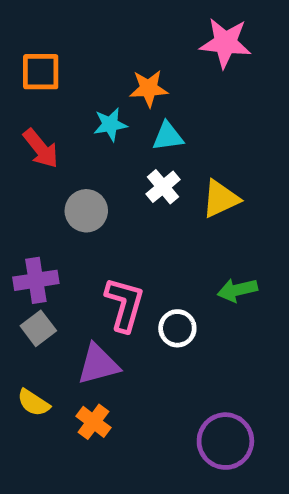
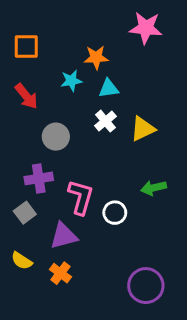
purple cross: (36, 280) -> (39, 178), moved

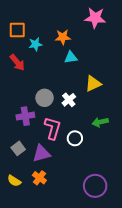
cyan star: (71, 81) -> (35, 44), moved
white cross: (105, 121) -> (69, 100), moved
gray circle: (56, 137) -> (45, 98), moved
gray square: (25, 213) -> (18, 148), moved
yellow semicircle: (22, 261) -> (14, 181), moved

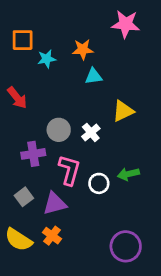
red arrow: (17, 62) -> (17, 98), moved
green arrow: (100, 122) -> (128, 174), moved
yellow semicircle: (14, 181) -> (19, 240), size x1.5

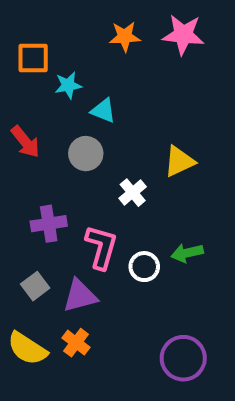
orange star: (83, 49) -> (125, 37), moved
cyan triangle: (94, 76) -> (103, 111), moved, turned 30
gray circle: (59, 130) -> (86, 154), moved

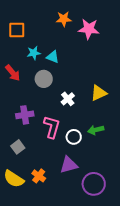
pink star: (183, 35) -> (89, 29), moved
cyan star: (68, 85) -> (34, 53), moved
yellow triangle: (179, 161) -> (99, 93), moved
purple triangle: (80, 296) -> (69, 165), moved

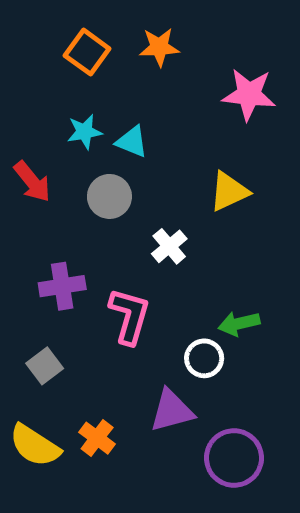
pink star: (89, 29) -> (249, 94), moved
orange square: (17, 30) -> (87, 52), moved, turned 36
yellow triangle: (99, 93) -> (229, 191), moved
white circle: (74, 137) -> (204, 358), moved

